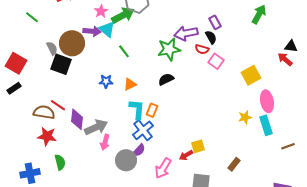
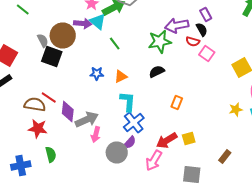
orange rectangle: (152, 110) -> (177, 102), moved
red arrow: (186, 155) -> (167, 140), moved, size x1.5

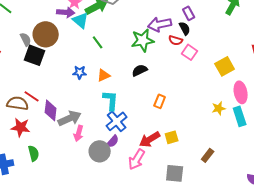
purple arrow: (83, 24) -> (66, 12), moved

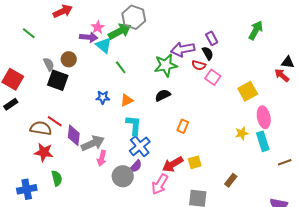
brown circle: (46, 34) -> (69, 59), size x0.6

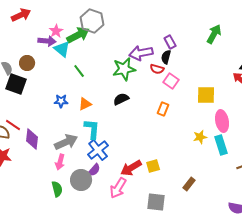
black semicircle: (208, 53) -> (166, 57), turned -136
yellow square: (248, 91) -> (206, 95), turned 30
orange rectangle: (183, 126) -> (163, 109), moved
gray arrow: (93, 143) -> (66, 142), moved
green semicircle: (57, 178) -> (57, 189), moved

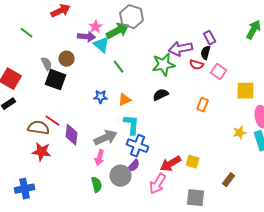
pink square: (171, 81) -> (219, 72), moved
blue cross: (98, 150) -> (138, 146), turned -30
yellow square: (153, 166) -> (193, 162), turned 32

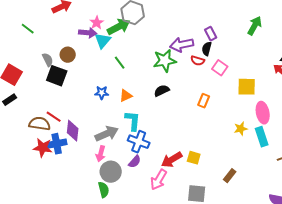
cyan triangle: (102, 45) -> (103, 41), turned 30
gray circle: (121, 176) -> (111, 172), moved
green semicircle: (97, 185) -> (104, 190), moved
blue cross: (25, 189) -> (57, 144), moved

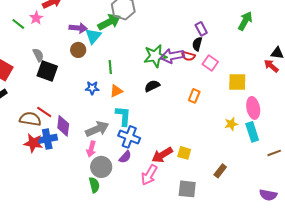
pink star: (97, 23) -> (36, 18), moved
purple arrow: (182, 45) -> (172, 56), moved
brown circle: (68, 55) -> (78, 50), moved
green line: (120, 63) -> (110, 67), moved, turned 32

